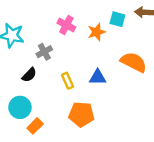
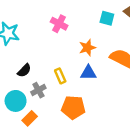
orange star: (97, 32) -> (87, 48), moved
gray cross: (44, 52) -> (38, 90), moved

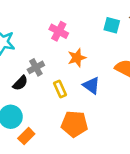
orange star: (87, 48) -> (77, 58), moved
blue triangle: (88, 73) -> (91, 85), turned 35
gray cross: (38, 90) -> (36, 67), moved

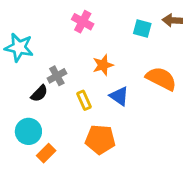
pink cross: (59, 31) -> (83, 22), moved

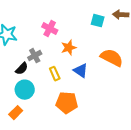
pink cross: (83, 22) -> (50, 29), moved
cyan circle: (28, 131) -> (25, 90), moved
orange rectangle: (46, 153) -> (16, 113), moved

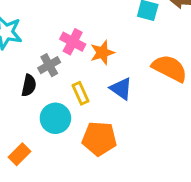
pink cross: (50, 29) -> (73, 42), moved
black semicircle: (22, 69) -> (29, 85), turned -32
cyan circle: (25, 90) -> (55, 118), moved

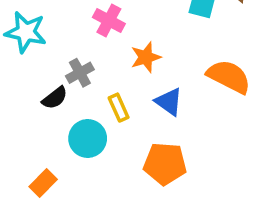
pink cross: (73, 42) -> (109, 20), moved
black semicircle: (29, 85) -> (55, 98), turned 40
orange pentagon: (99, 139) -> (165, 164), moved

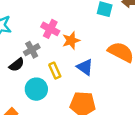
pink cross: (109, 20) -> (50, 29), moved

